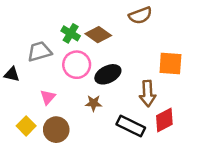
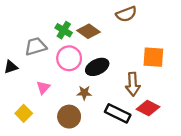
black triangle: (12, 74) -> (11, 67), turned -32
red diamond: (164, 120) -> (148, 108), turned 55
brown circle: (56, 130) -> (69, 117), moved

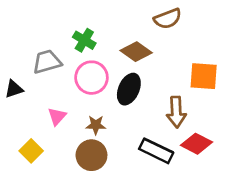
brown diamond: (89, 31) -> (136, 52), moved
black ellipse: (97, 67) -> (129, 89), turned -40
brown star: (84, 93) -> (96, 125), moved

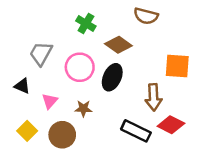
brown semicircle: (168, 19) -> (146, 16), turned 35
green cross: (84, 40) -> (86, 24), moved
gray trapezoid: (47, 62) -> (41, 54), turned -45
black triangle: (14, 89) -> (22, 86), moved, turned 42
brown circle: (91, 155) -> (62, 135), moved

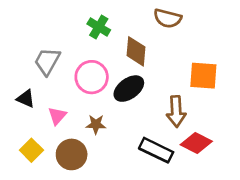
brown diamond: (118, 45) -> (136, 51), turned 60
black ellipse: (112, 77) -> (129, 89), turned 30

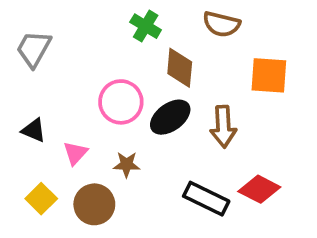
green cross: (99, 27) -> (146, 26), moved
gray trapezoid: (47, 61) -> (34, 49), moved
orange square: (203, 76) -> (269, 75), moved
brown arrow: (176, 111) -> (223, 127), moved

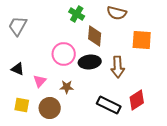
black ellipse: (170, 117) -> (90, 62), turned 30
red diamond: (259, 189) -> (137, 100), turned -60
yellow square: (41, 199) -> (22, 105), turned -35

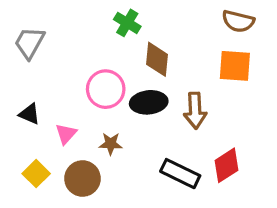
brown semicircle: (117, 13) -> (238, 21), moved
yellow square: (22, 105) -> (36, 174), turned 35

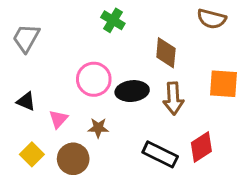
brown diamond: (157, 59) -> (166, 53), moved
orange square: (235, 66) -> (223, 84), moved

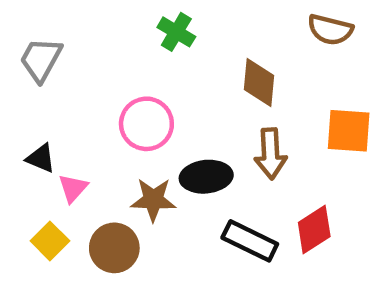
black ellipse: (132, 91) -> (206, 177), moved
pink triangle: (58, 119) -> (73, 188), moved
brown star: (98, 128) -> (153, 200), size x1.4

